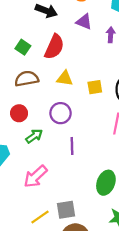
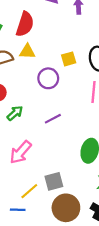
yellow triangle: (65, 78) -> (27, 52), moved
purple circle: (61, 113) -> (48, 78), moved
purple line: (72, 146) -> (53, 119), turned 70

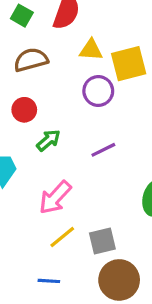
yellow triangle: (27, 52) -> (91, 50), moved
yellow square: (69, 59) -> (129, 64), size x1.6
yellow line: (29, 191) -> (62, 237), moved

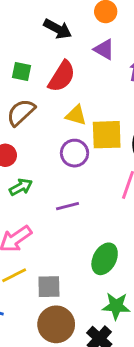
green square: (22, 16) -> (22, 71), turned -30
brown semicircle: (31, 60) -> (21, 112), turned -40

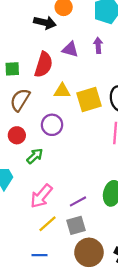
black arrow: (58, 29) -> (45, 23), moved
purple triangle: (104, 49) -> (70, 49), moved
purple circle: (74, 153) -> (52, 125), moved
purple line: (68, 206) -> (78, 201), moved

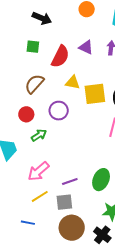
black arrow: (45, 23) -> (42, 18), moved
green square: (12, 69) -> (33, 47), moved

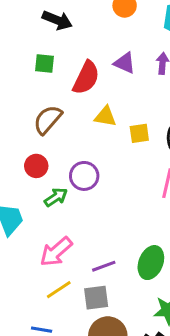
yellow square: (95, 94) -> (139, 133), size x0.6
purple circle: (59, 111) -> (84, 176), moved

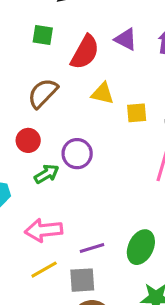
pink arrow: (56, 252) -> (44, 230), turned 32

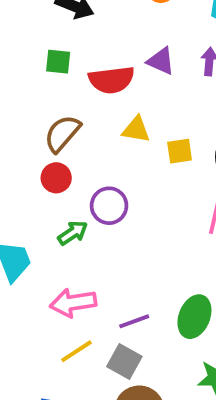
red semicircle: (85, 52) -> (112, 80), turned 57
red circle: (28, 140) -> (56, 178), moved
gray square: (82, 280) -> (124, 361), turned 36

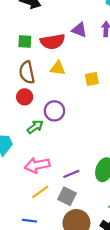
green square: (58, 62) -> (25, 41), moved
yellow triangle: (136, 130) -> (58, 68), moved
brown semicircle: (62, 134) -> (27, 72), turned -50

